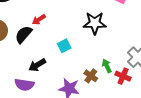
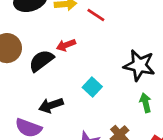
cyan square: (64, 46) -> (92, 87), turned -32
green arrow: (107, 66) -> (146, 103), moved

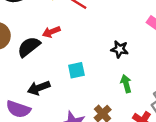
black star: (139, 65) -> (120, 49), size x0.6
cyan square: (92, 87) -> (76, 70), turned 36

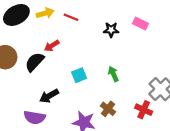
black star: (120, 49) -> (111, 30), moved
green arrow: (126, 84) -> (113, 74), moved

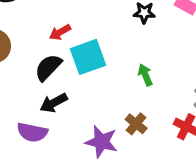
black semicircle: (34, 62) -> (48, 67), moved
cyan square: (79, 75) -> (88, 57), moved, size x1.6

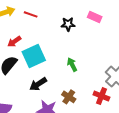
black arrow: (54, 103) -> (38, 84), moved

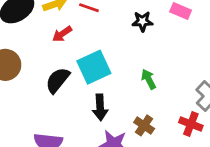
red arrow: (14, 42) -> (62, 34), moved
black arrow: (38, 84) -> (100, 107), turned -60

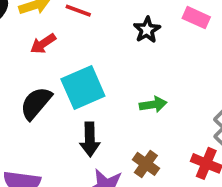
black star: (142, 21) -> (147, 30), turned -30
green arrow: (149, 79) -> (153, 104), turned 108

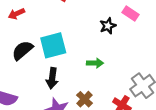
black star: (147, 30) -> (108, 26), moved
red arrow: (43, 44) -> (16, 14), moved

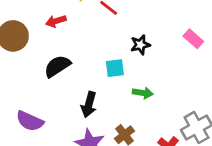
black star: (108, 26) -> (140, 45), moved
cyan square: (53, 45) -> (115, 68), moved, size x0.6

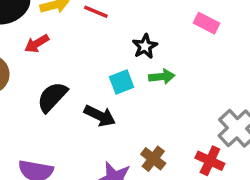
green arrow: (143, 93) -> (162, 77), moved
black arrow: (89, 104) -> (100, 116), moved, turned -65

